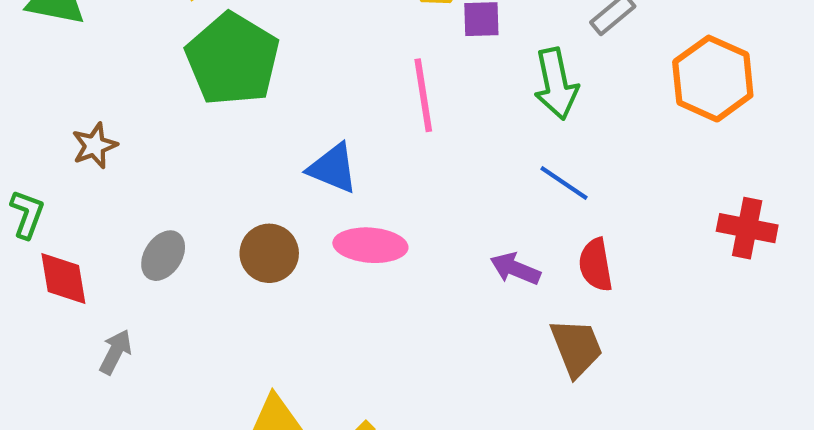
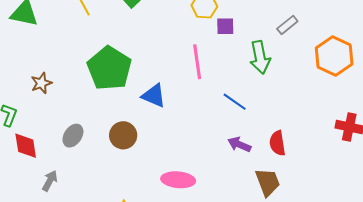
green pentagon: (232, 59) -> (109, 68), moved
blue line: (564, 183) -> (235, 102), moved
pink ellipse: (370, 245) -> (178, 180), moved

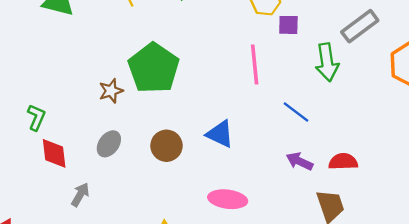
gray rectangle: (287, 25) -> (360, 26), size x1.5
brown star: (41, 83) -> (111, 91), moved
blue triangle: (154, 96) -> (220, 134), moved
red semicircle: (277, 143) -> (343, 162), turned 95

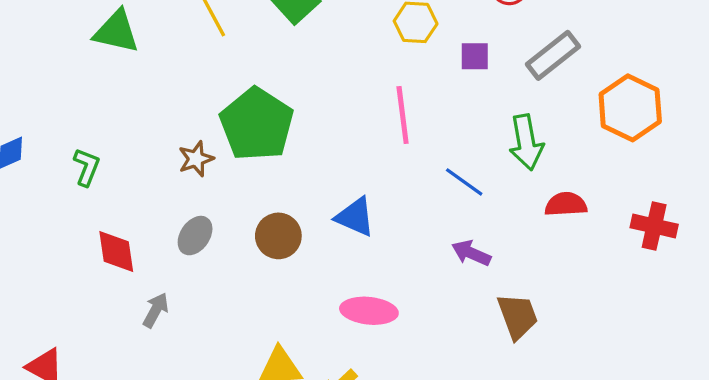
purple square: (288, 25) -> (475, 56), moved
green arrow: (327, 62) -> (526, 142), moved
green L-shape: (36, 117) -> (87, 167), moved
red semicircle: (343, 162) -> (566, 204), moved

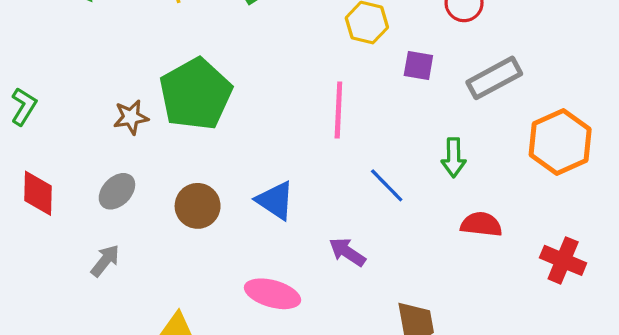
green arrow: (526, 142) -> (454, 158), size x0.7
purple arrow: (471, 253) -> (347, 252), moved
gray arrow: (156, 310) -> (105, 261), moved

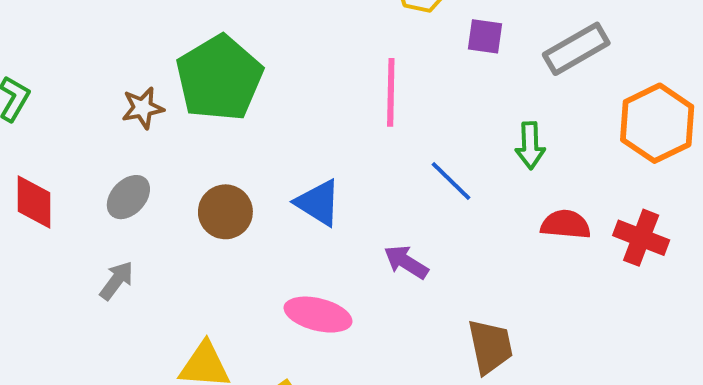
red cross: (563, 260) -> (641, 238), moved

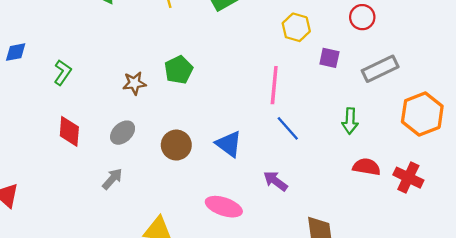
green pentagon: (219, 78) -> (179, 70), size x0.6
blue line: (451, 181) -> (288, 128), moved

